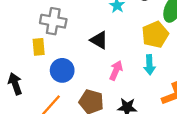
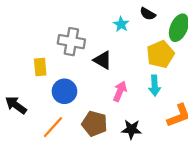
gray cross: (53, 21) -> (71, 42), moved
black arrow: (15, 84) -> (16, 105), turned -35

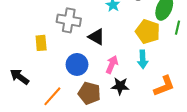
yellow pentagon: (160, 54) -> (148, 32), turned -30
blue circle: (64, 91) -> (77, 64), moved
black star: (131, 129) -> (120, 86), moved

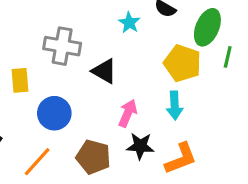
blue circle: (77, 64) -> (54, 113), moved
orange L-shape: (164, 86) -> (181, 159), moved

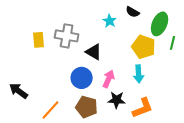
yellow rectangle: (20, 80) -> (39, 40), moved
blue circle: (54, 113) -> (82, 78), moved

